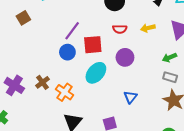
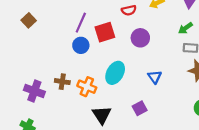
cyan ellipse: (96, 73) -> (115, 73), moved
brown cross: (42, 82) -> (62, 82), turned -32

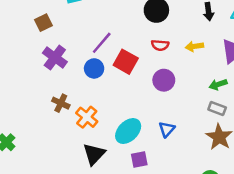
red square: (105, 32) -> (126, 62), turned 30
cyan ellipse: (115, 73) -> (128, 131), moved
purple cross: (34, 91) -> (55, 57), moved

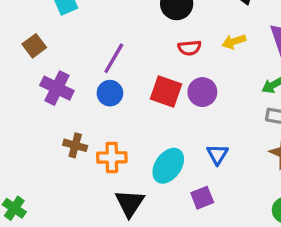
red square: (126, 62) -> (166, 91), moved
orange cross: (87, 117) -> (112, 157), turned -30
purple square: (139, 159) -> (202, 198), moved

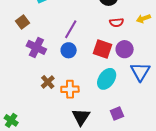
brown cross: (75, 145) -> (48, 82), turned 32
blue triangle: (217, 154) -> (140, 72), moved, size x1.5
cyan ellipse: (168, 166) -> (107, 79), moved
purple square: (202, 198) -> (117, 114), moved

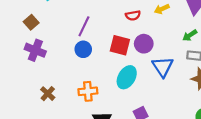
purple cross: (36, 47) -> (35, 50), moved
brown cross: (48, 82) -> (48, 94), moved

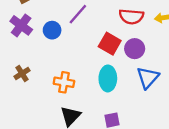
red semicircle: (133, 15) -> (131, 17), size x1.5
blue circle: (83, 49) -> (52, 30), moved
cyan ellipse: (127, 77) -> (108, 78), turned -45

